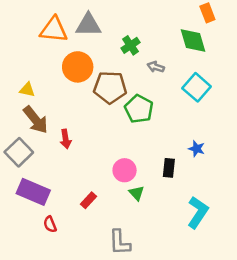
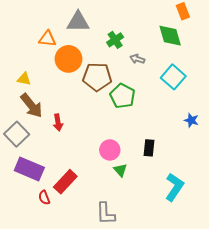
orange triangle: (54, 30) -> (47, 39), moved, size x0.7
blue star: (197, 149) -> (191, 120), moved
red rectangle: (88, 200) -> (65, 182), moved, size x1.6

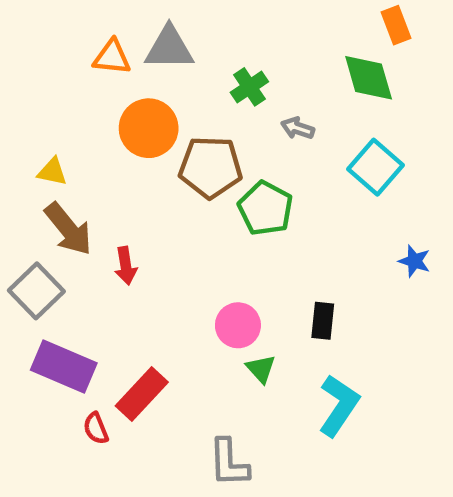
orange triangle: (47, 39) -> (112, 57), moved
cyan L-shape: (174, 187) -> (339, 405), moved

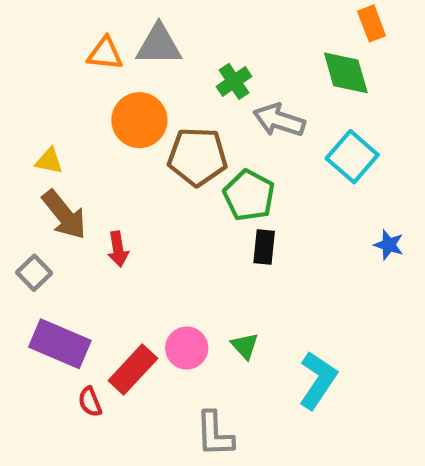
gray arrow: (298, 128) -> (279, 120), size x1.6
gray square: (36, 291) -> (34, 273), size x0.7
black rectangle: (323, 321) -> (264, 247), moved
pink circle: (238, 325) -> (187, 348), moved

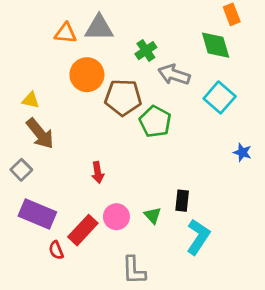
black rectangle: (264, 247) -> (182, 201), moved
red arrow: (118, 249) -> (98, 172), moved

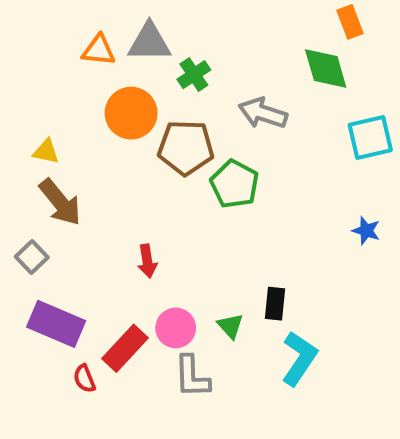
green cross: (146, 51) -> (194, 75), moved
cyan square: (220, 97) -> (370, 137), moved, turned 36
gray L-shape: (134, 270) -> (192, 377), moved

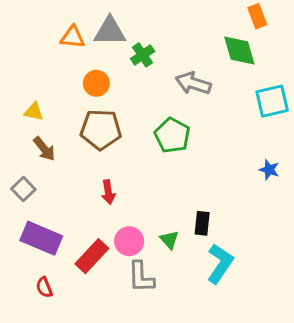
orange circle: (131, 113) -> (96, 83), size x0.7
brown pentagon: (186, 148) -> (101, 129), moved
brown arrow: (60, 202) -> (44, 149), size x0.7
red semicircle: (84, 379) -> (44, 287), moved

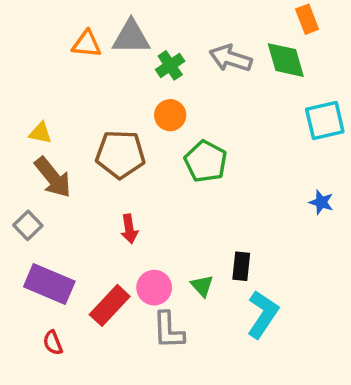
orange circle: (96, 83) -> (170, 115), moved
gray arrow: (193, 83) -> (231, 58), moved
brown arrow: (44, 149) -> (53, 177), size x1.4

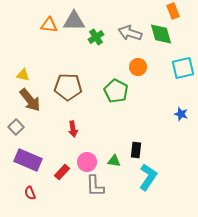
orange circle: (170, 115) -> (138, 67), moved
green triangle: (202, 286) -> (114, 161), turned -40
red rectangle: (110, 305) -> (62, 172), size x0.7

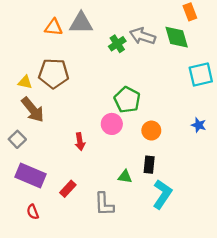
green cross: (96, 37) -> (117, 44), moved
orange circle: (138, 67) -> (151, 131), moved
brown pentagon: (68, 87) -> (54, 73), moved
pink circle: (87, 162) -> (112, 124), moved

